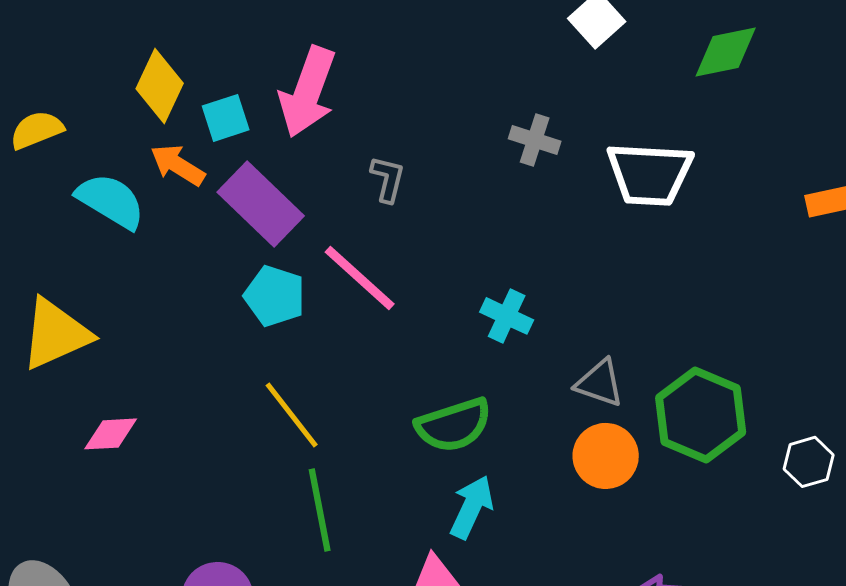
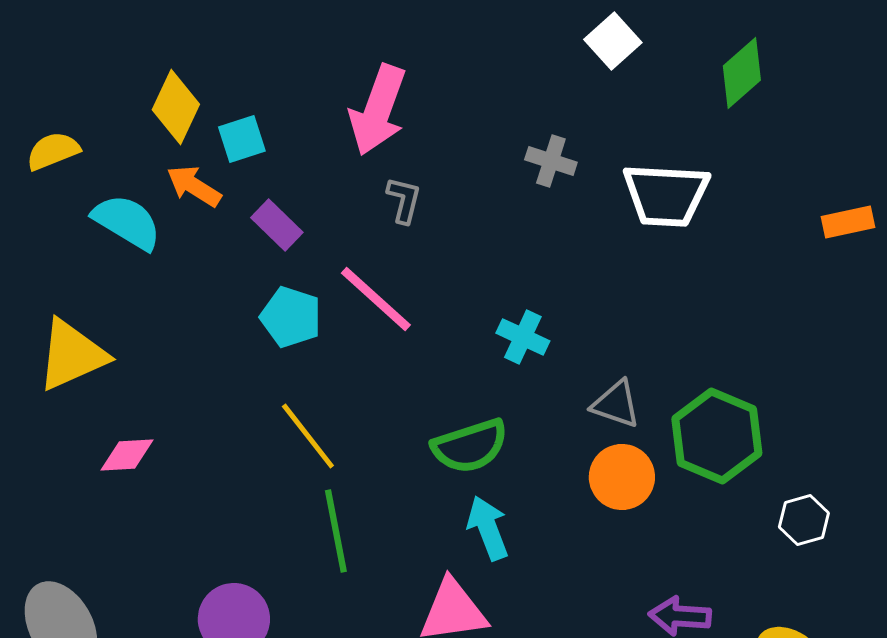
green diamond: (726, 52) -> (742, 73), turned -30
pink arrow: (308, 92) -> (378, 110), moved
purple rectangle: (261, 204) -> (277, 225), size x0.6
white hexagon: (809, 462) -> (804, 520), moved
cyan arrow: (472, 507) -> (488, 528), turned -46

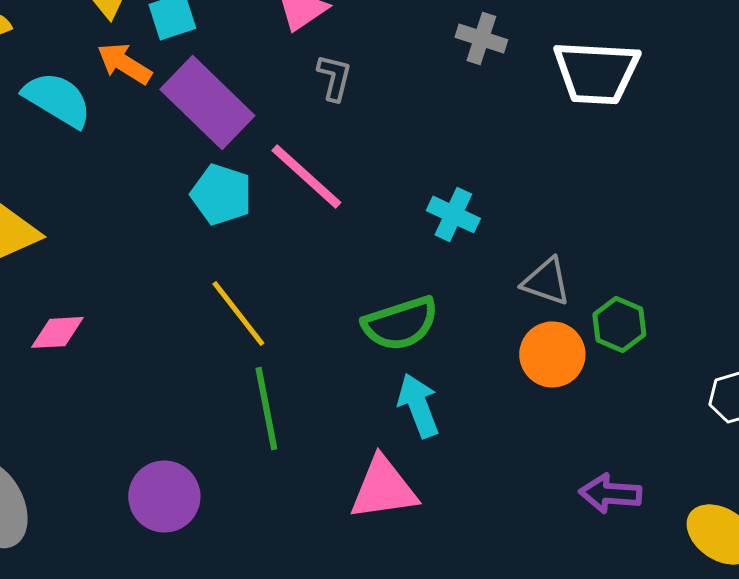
purple rectangle: (277, 225) -> (207, 102), size x1.8
green hexagon: (717, 436) -> (619, 324), moved, size x0.6

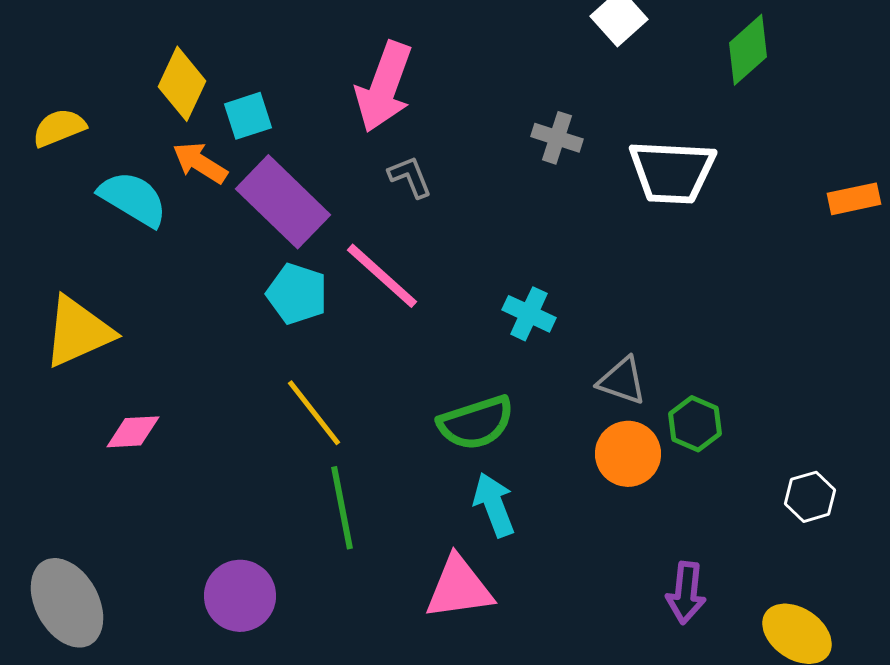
gray L-shape: (334, 77) -> (410, 177), turned -36
purple arrow: (610, 493) -> (686, 593), turned -88

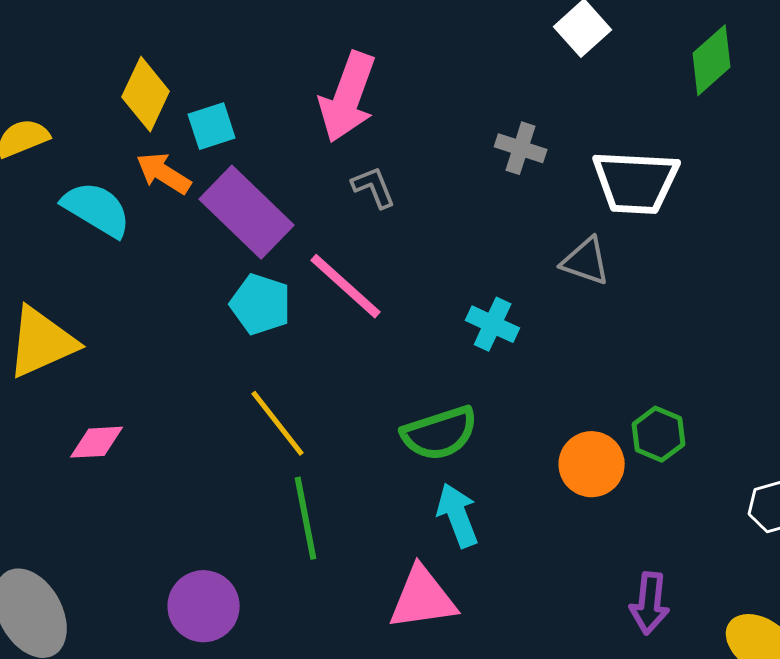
gray triangle: (622, 381) -> (586, 261), moved

